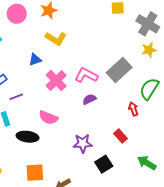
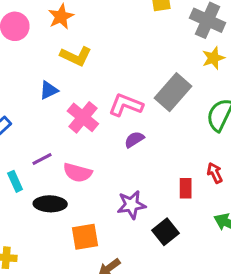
purple line: (16, 97) -> (42, 159), moved
red arrow: (133, 109) -> (215, 173), moved
red rectangle: (121, 136) -> (186, 188), turned 48
orange square: (35, 173) -> (85, 237), moved

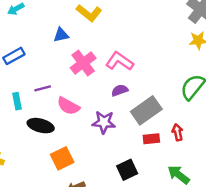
gray rectangle: (173, 92) -> (146, 110), moved
red rectangle: (186, 188) -> (151, 139), turned 70
purple star: (131, 205) -> (104, 122), moved
orange square: (85, 237) -> (62, 158), turned -30

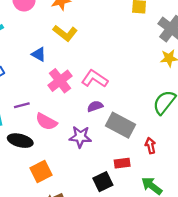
blue triangle: (61, 35) -> (39, 54), turned 42
gray rectangle: (146, 110) -> (121, 125), turned 64
red rectangle: (151, 139) -> (122, 163), moved

